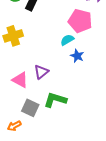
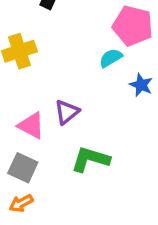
blue star: (77, 56) -> (141, 85), moved
gray square: (30, 108) -> (23, 168), moved

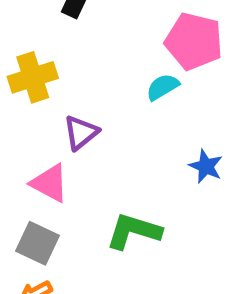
blue star: (141, 85) -> (206, 166), moved
purple triangle: (67, 112) -> (81, 133), moved

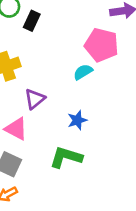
blue star: (206, 166) -> (77, 120), moved, turned 30

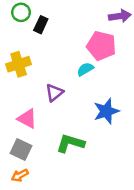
purple triangle: (35, 99) -> (54, 93), moved
blue star: (77, 120) -> (106, 111), moved, size x1.5

